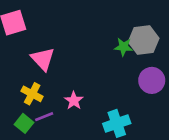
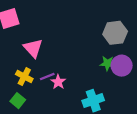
green star: (123, 47) -> (107, 63), moved
purple line: (44, 117) -> (47, 77), moved

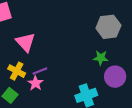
purple circle: (122, 66) -> (115, 77), moved
pink star: (58, 82) -> (35, 83), moved

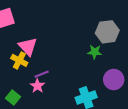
green star: (101, 58) -> (95, 52), moved
yellow cross: (17, 71) -> (19, 60), moved

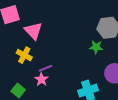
pink triangle: (28, 47) -> (33, 31), moved

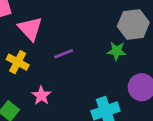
purple line: (46, 68) -> (64, 54), moved

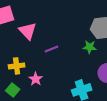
yellow cross: (18, 62) -> (17, 66), moved, turned -35

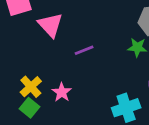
yellow cross: (17, 66) -> (31, 87), moved, turned -35

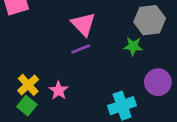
pink triangle: (50, 25) -> (83, 24), moved

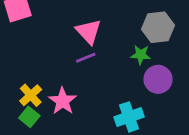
purple circle: (158, 82) -> (158, 79), moved
pink star: (59, 90) -> (63, 101), size x1.4

